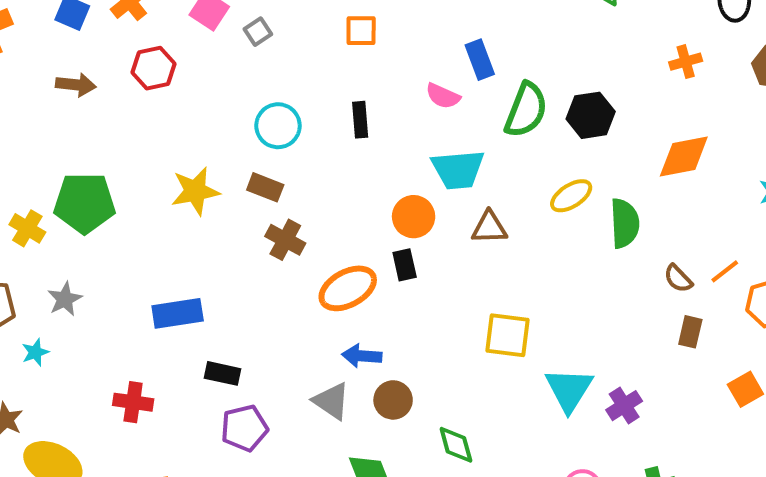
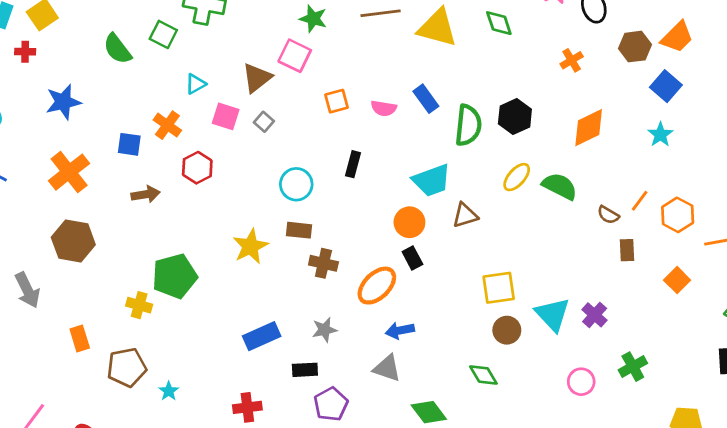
pink semicircle: (443, 96) -> (384, 108), moved
black rectangle: (360, 120) -> (353, 164), turned 35
green semicircle: (625, 223) -> (560, 186), turned -45
gray star: (65, 299) -> (324, 330), moved, turned 30
brown circle: (393, 400) -> (507, 330), moved

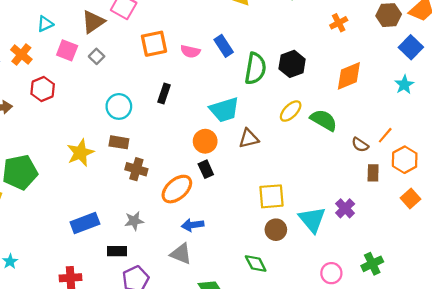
orange square: (337, 101) -> (154, 44), size x1.4
orange hexagon: (678, 215) -> (405, 160), moved
purple cross: (595, 315) -> (345, 208), moved

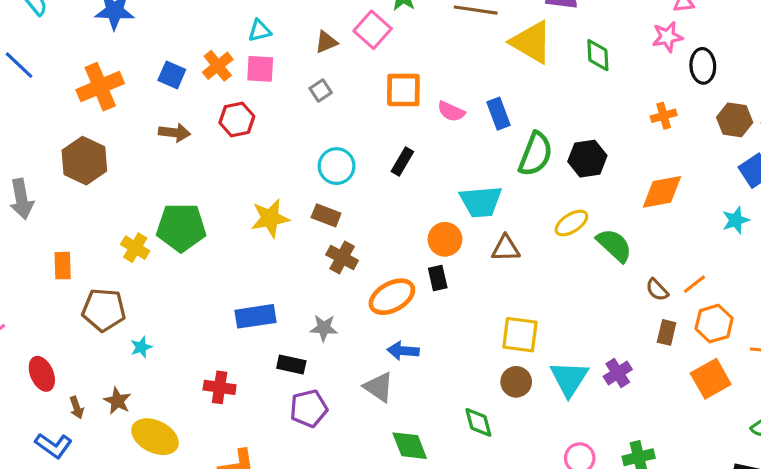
brown triangle: (93, 22) -> (326, 42), size x0.7
pink square: (67, 50) -> (260, 69), moved, turned -30
orange square: (411, 199) -> (711, 379), size x1.4

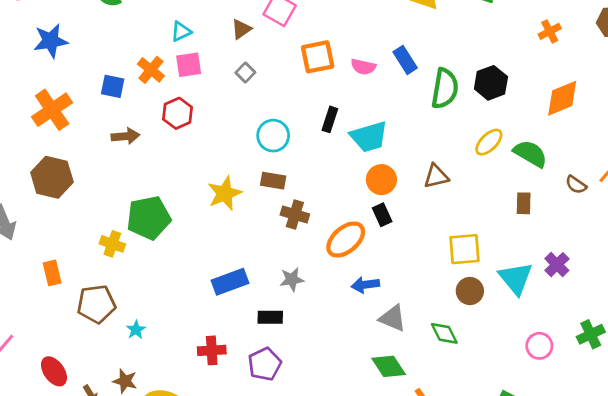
cyan trapezoid: (481, 202) -> (369, 137), moved
brown rectangle: (667, 332) -> (524, 203), moved
gray triangle: (379, 387) -> (393, 318), moved
purple pentagon: (309, 408) -> (265, 364), moved

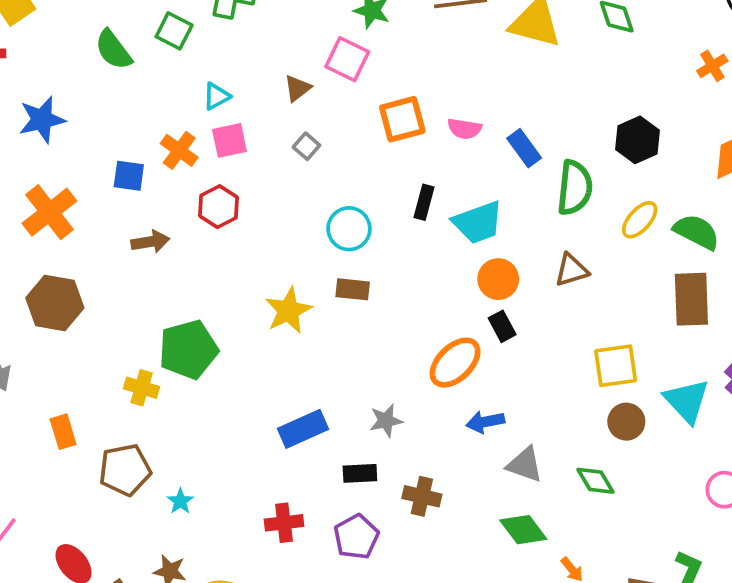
blue rectangle: (405, 60) -> (524, 148), moved
green semicircle: (445, 88) -> (575, 188), moved
brown rectangle: (524, 203) -> (691, 299), size x1.8
brown cross: (295, 214) -> (422, 496), moved

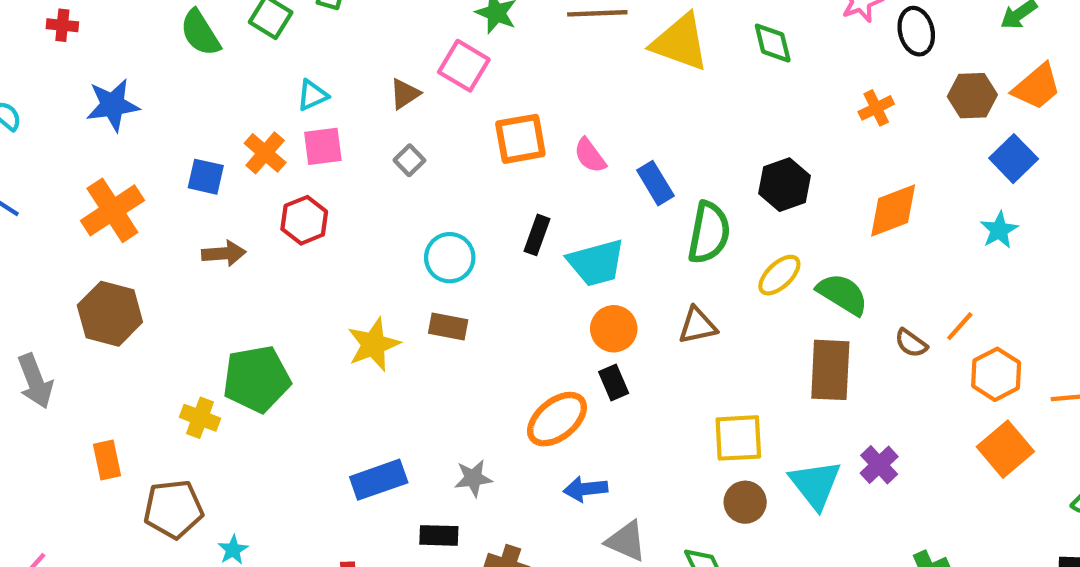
pink semicircle: (464, 129) -> (590, 155), turned 40

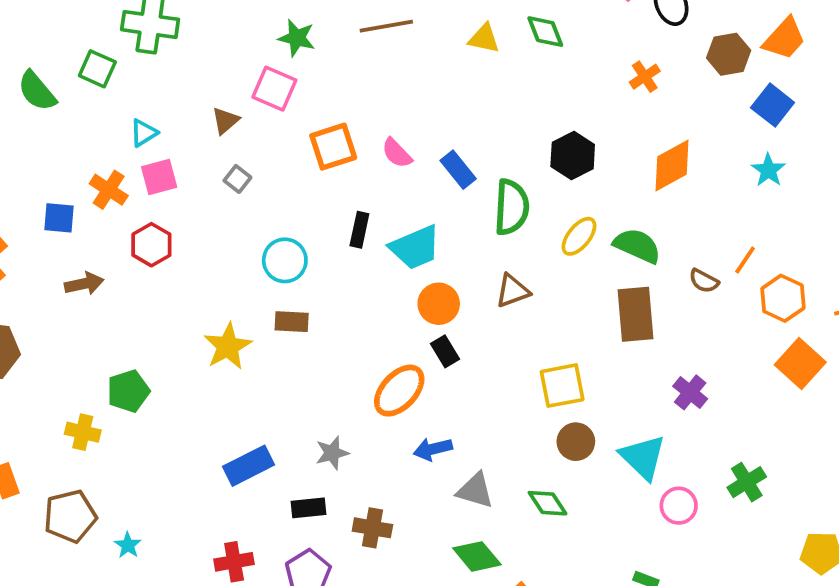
yellow triangle: (680, 42) -> (484, 38), moved, size x0.6
green pentagon: (257, 379) -> (128, 391), size x0.7
cyan triangle: (815, 484) -> (643, 457), moved

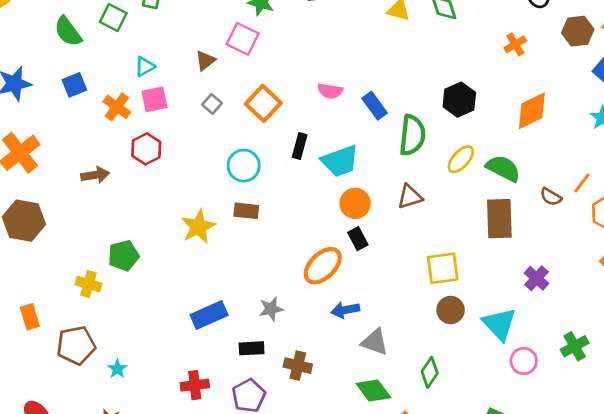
orange square: (333, 147) -> (263, 103), moved, turned -32
pink semicircle: (397, 153) -> (330, 91), turned -40
blue square: (59, 218) -> (74, 85), moved, turned -30
green diamond: (548, 503) -> (430, 372), moved, turned 64

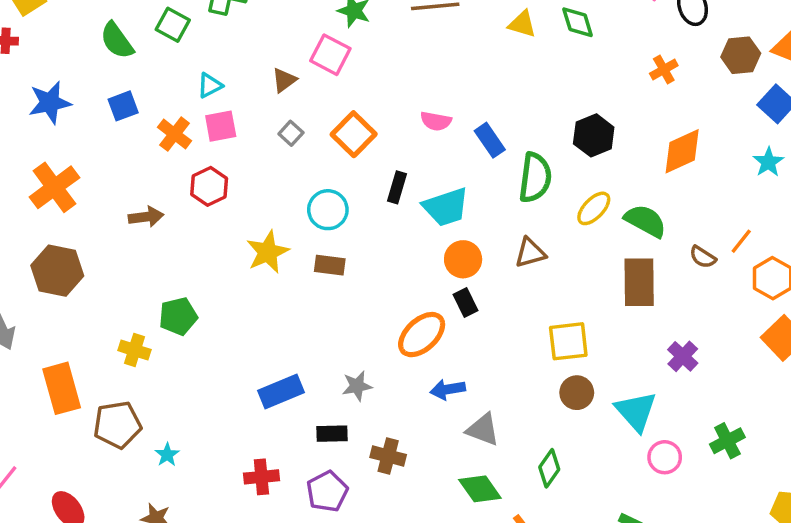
yellow star: (198, 227) -> (268, 252), moved
orange rectangle: (30, 317) -> (62, 388), size x1.6

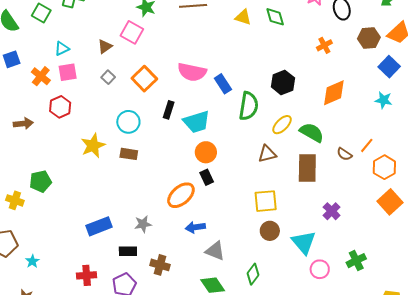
pink semicircle: (436, 121) -> (192, 72), size x1.6
cyan star: (768, 162) -> (384, 100), turned -30
brown triangle: (530, 253) -> (267, 154), moved

